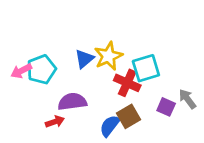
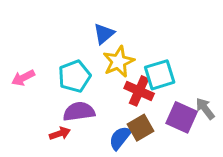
blue triangle: (84, 59) -> (104, 34), moved
cyan pentagon: (41, 69) -> (75, 76), moved
purple square: (166, 107) -> (182, 117), size x1.5

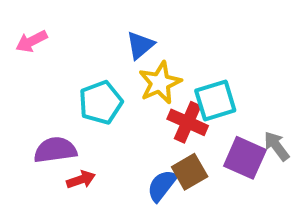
pink arrow: (23, 78) -> (32, 41), moved
purple semicircle: (79, 111) -> (55, 150), moved

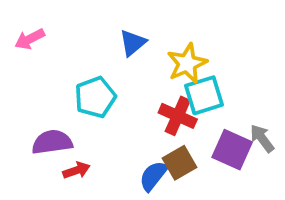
yellow star: (160, 83) -> (187, 63), moved

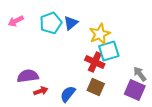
cyan pentagon: (95, 97) -> (51, 23), moved
purple square: (232, 150) -> (135, 90), moved
brown square: (180, 163) -> (96, 87), turned -36
blue semicircle: (153, 176) -> (68, 94), moved

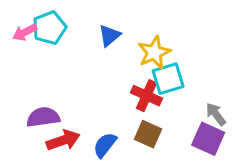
cyan pentagon: (51, 23) -> (49, 28), moved
red arrow: (41, 91) -> (63, 140), size x1.5

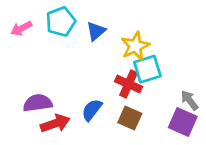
cyan pentagon: (49, 28) -> (61, 22), moved
blue semicircle: (105, 145) -> (92, 110), moved

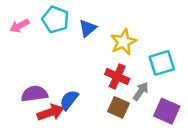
cyan pentagon: (61, 22) -> (55, 20), turned -30
cyan square: (147, 69) -> (162, 63), moved
gray arrow: (190, 100) -> (141, 91), moved, turned 72
blue semicircle: (92, 110) -> (69, 100), moved

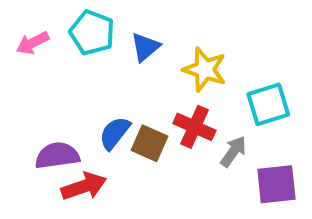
yellow star: (123, 42) -> (205, 70), turned -30
blue semicircle: (69, 100) -> (115, 133), moved
brown square: (118, 107) -> (149, 143), moved
purple square: (167, 111) -> (276, 184), turned -30

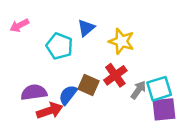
cyan pentagon: (92, 33) -> (59, 46), moved
cyan square: (268, 104) -> (159, 89), moved
red cross: (194, 127) -> (115, 75), turned 30
blue semicircle: (115, 133) -> (68, 95), moved

